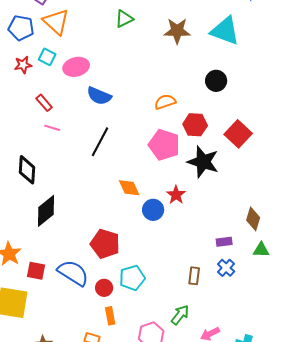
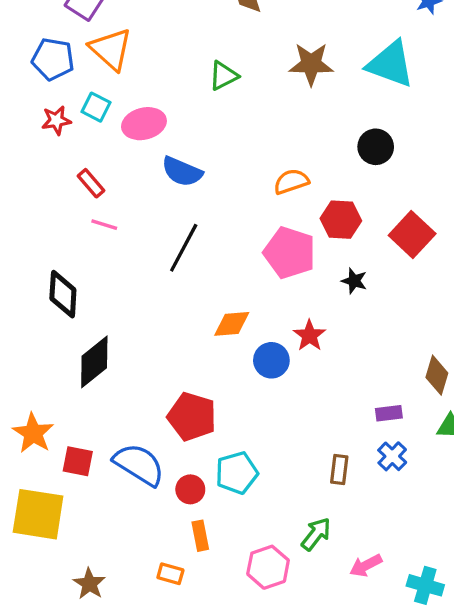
green triangle: (124, 19) -> (223, 76), moved
black star: (203, 162) -> (354, 281), size x0.5
orange diamond: (129, 188) -> (232, 324), turned -70

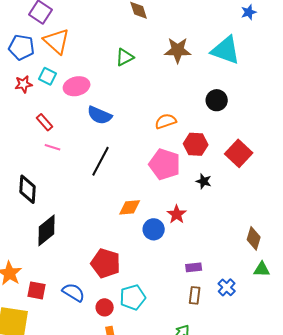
purple rectangle: (389, 413) -> (194, 267), moved
blue semicircle: (139, 465) -> (74, 292), size x0.7

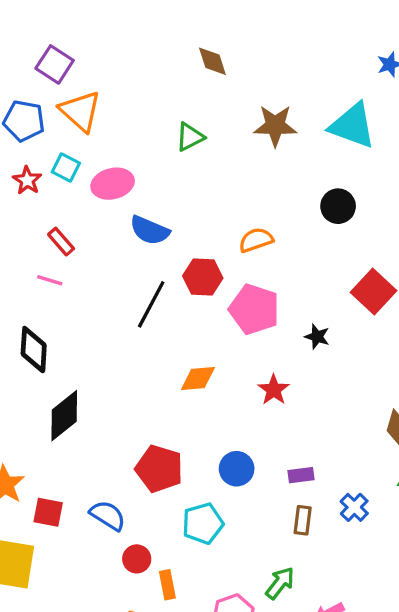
red star: (23, 84) -> (27, 180), turned -30
red hexagon: (196, 144) -> (203, 277), moved
pink line: (53, 147) -> (50, 280), moved
blue circle: (154, 229) -> (237, 469), moved
red circle: (105, 307) -> (137, 559), moved

